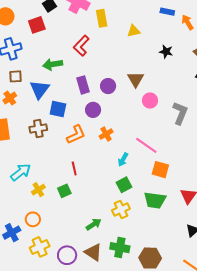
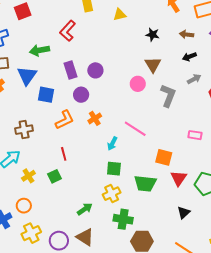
brown triangle: (136, 79) -> (153, 65), moved
brown cross: (38, 128) -> (24, 130), moved
orange square: (160, 170) -> (164, 157), moved
green square: (124, 185) -> (114, 169), turned 35
green cross: (120, 248) -> (123, 219), moved

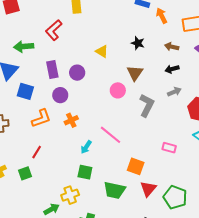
yellow triangle: (120, 15) -> (102, 51), moved, turned 40
red line: (64, 154) -> (37, 152), turned 40
yellow cross: (112, 194) -> (70, 195), moved

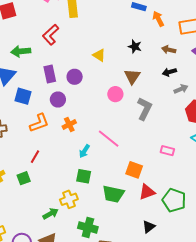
gray arrow: (174, 92) -> (181, 89), moved
red triangle: (148, 189) -> (147, 192), turned 30

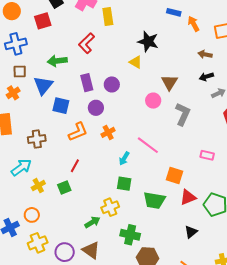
black star: (135, 47) -> (148, 41), moved, size x1.5

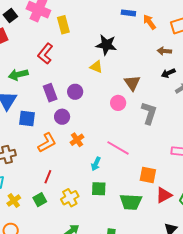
yellow cross: (110, 207) -> (70, 198), moved

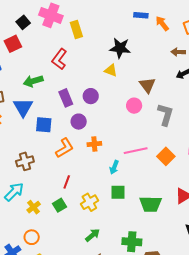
orange cross: (77, 140) -> (94, 144), turned 32
pink line: (118, 148) -> (136, 151), turned -40
orange square: (148, 175) -> (166, 156), moved, turned 36

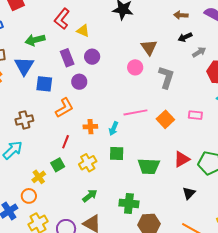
yellow triangle: (111, 70) -> (83, 31), moved
orange cross: (94, 144) -> (90, 127), moved
yellow cross: (34, 207) -> (39, 177), moved

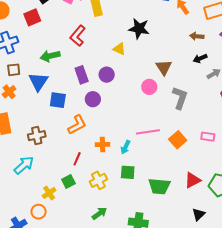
yellow triangle: (83, 31) -> (119, 49), moved

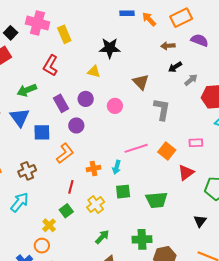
pink circle: (149, 87) -> (115, 106), moved
red triangle: (193, 180) -> (186, 173), moved

